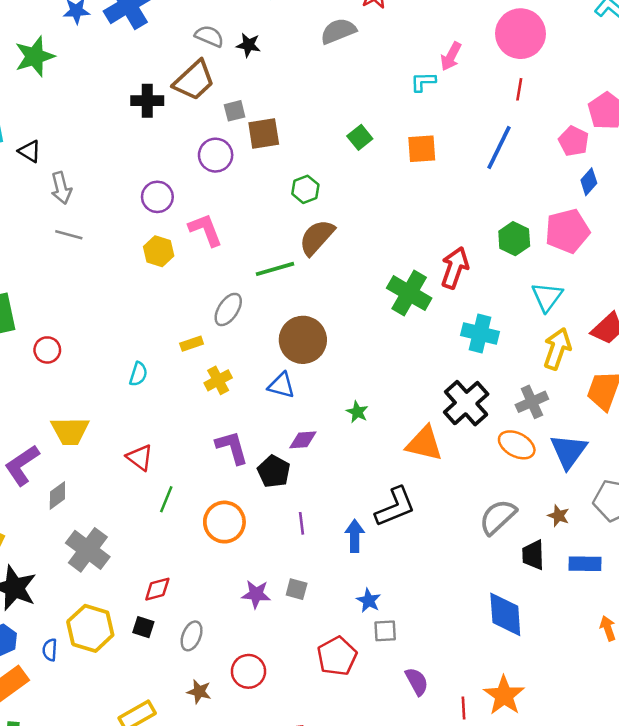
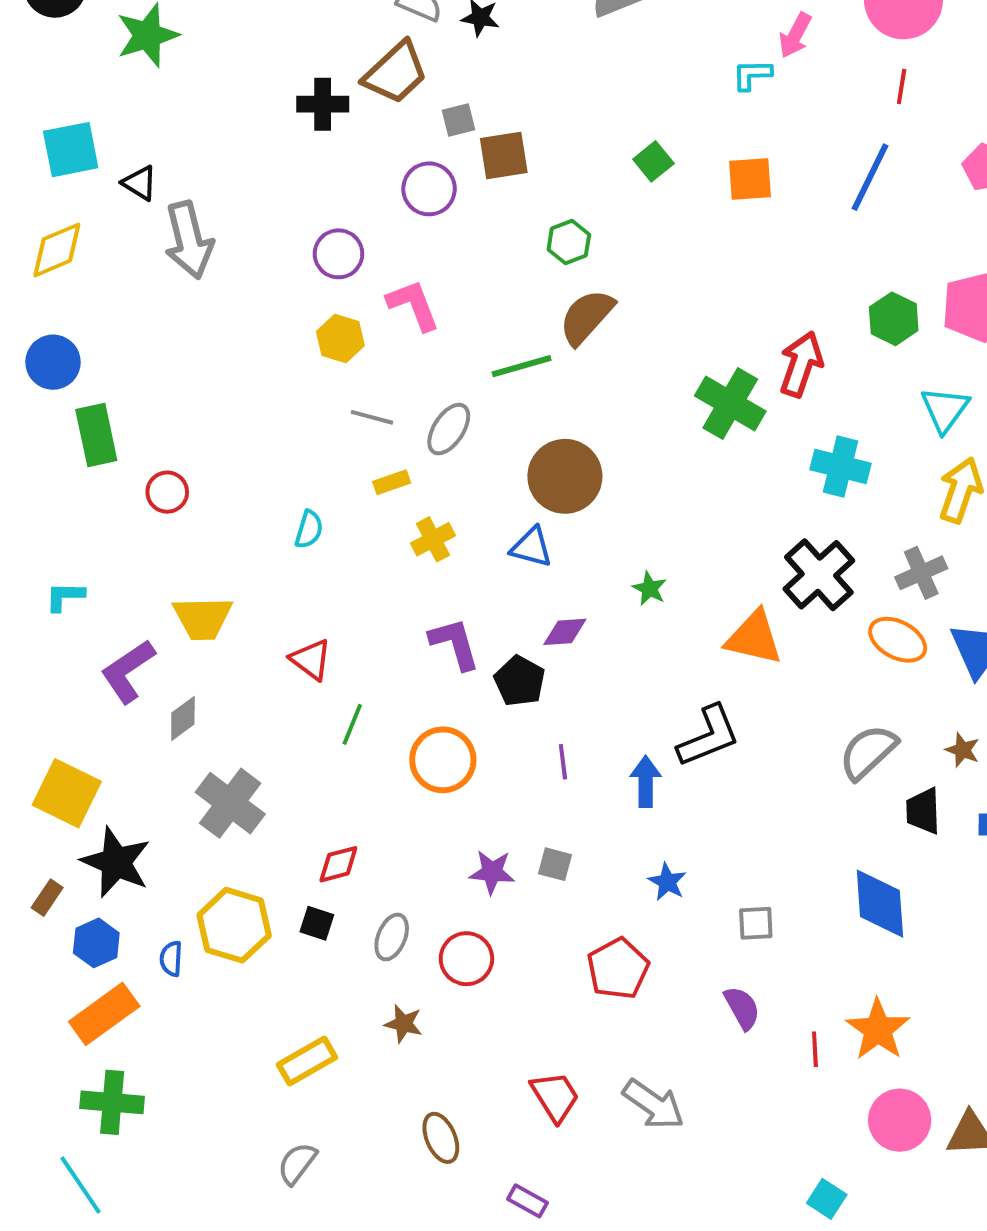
gray arrow: (61, 188) -> (189, 240), size x1.5
gray line: (69, 235) -> (372, 417), moved
gray square: (385, 631) -> (756, 923), moved
red circle: (248, 671) -> (466, 959), moved

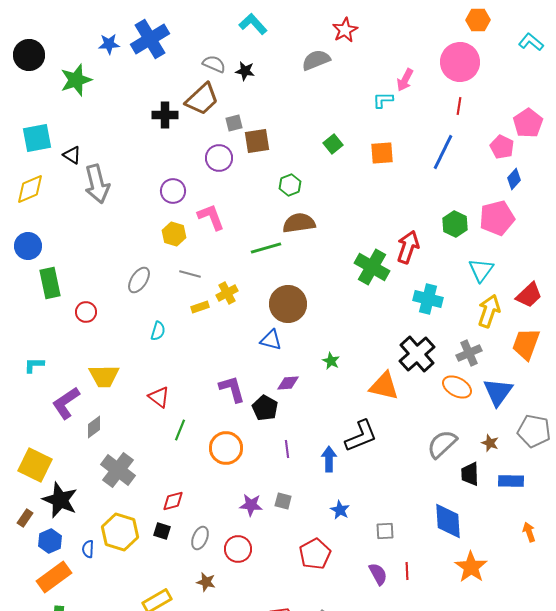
brown semicircle: (587, 317) -> (299, 223), turned 40
gray ellipse: (449, 429) -> (139, 280), moved
yellow cross: (433, 539) -> (227, 293), moved
orange star: (878, 1030) -> (471, 567), moved
red line: (815, 1049) -> (407, 571), moved

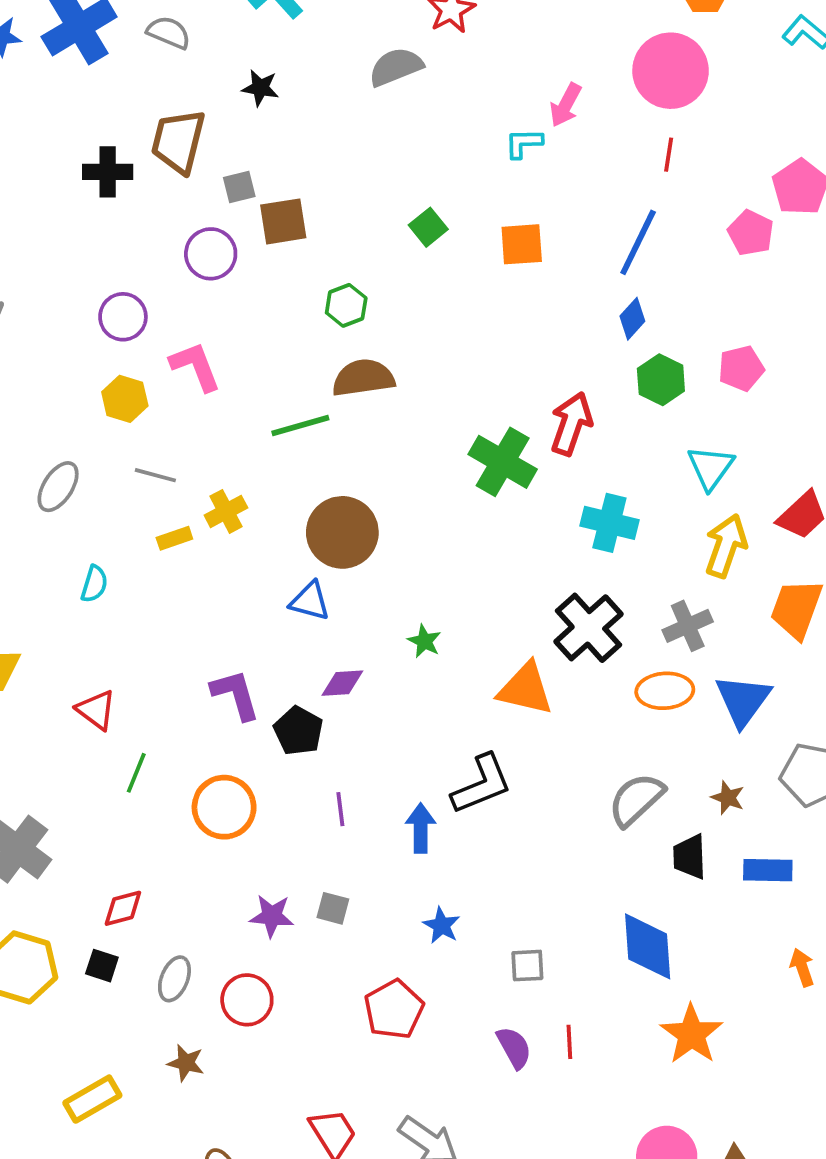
gray semicircle: (214, 64) -> (169, 33), moved
brown trapezoid: (202, 99) -> (178, 141), turned 147
blue diamond: (514, 179) -> (632, 319), moved
pink pentagon: (497, 218) -> (741, 368), size x0.7
orange ellipse: (457, 387) -> (665, 691), turned -32

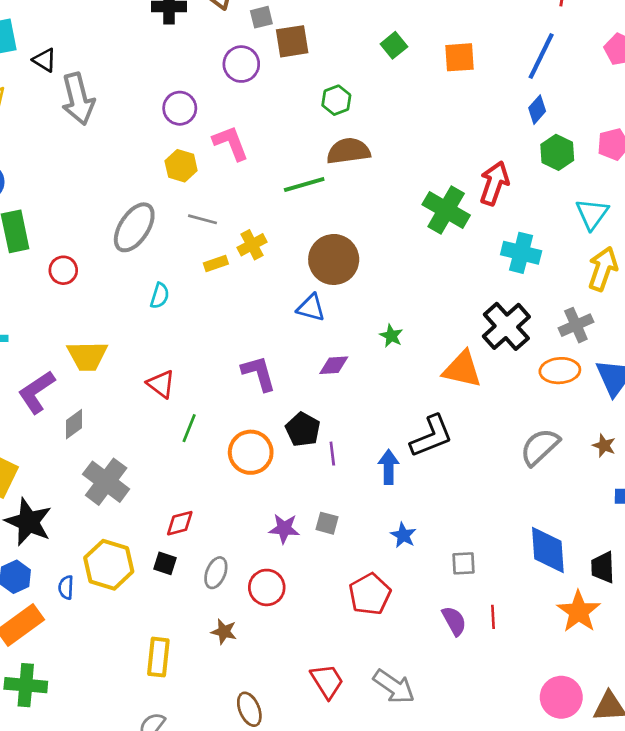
gray ellipse: (58, 487) -> (134, 227), size x1.4
black pentagon: (298, 731) -> (303, 429), moved
black trapezoid: (690, 857) -> (603, 567), moved
yellow rectangle: (92, 1099) -> (158, 657), turned -54

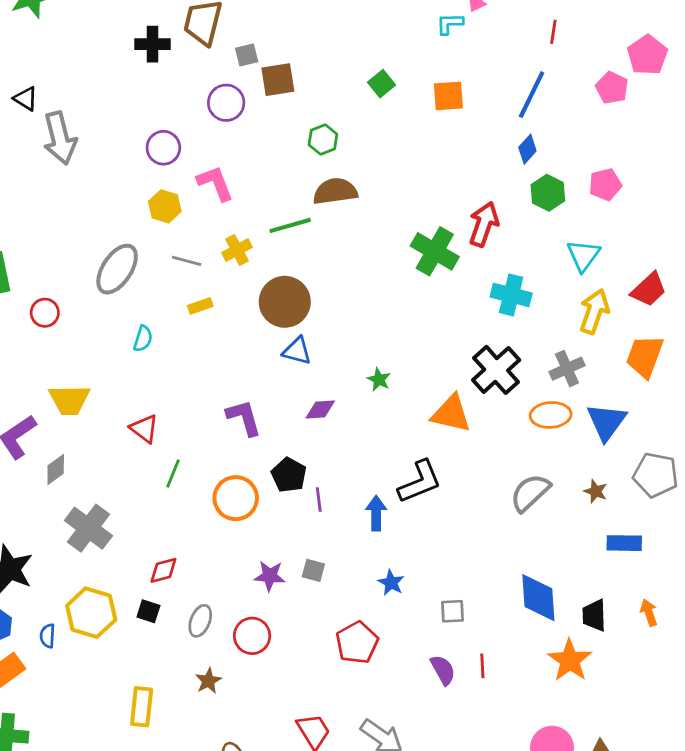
yellow cross: (252, 245) -> (237, 250), moved
brown circle: (334, 259) -> (285, 302), moved
brown star: (224, 632) -> (208, 681), turned 30

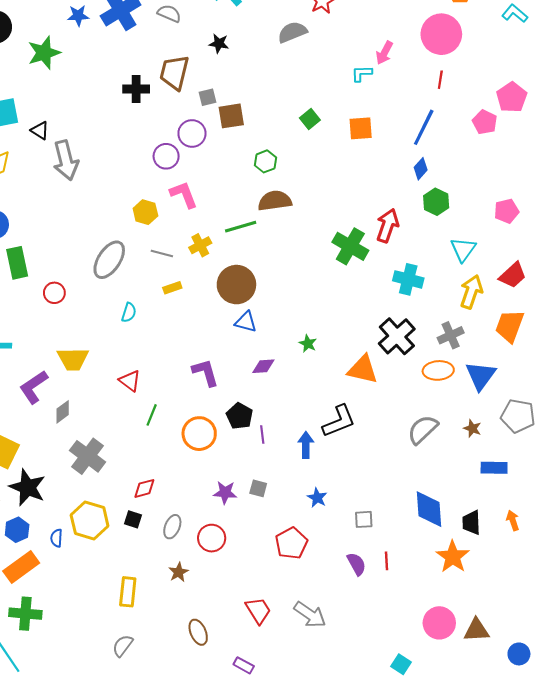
purple circle: (163, 148) -> (166, 156), moved
pink pentagon: (605, 185) -> (507, 211), moved

